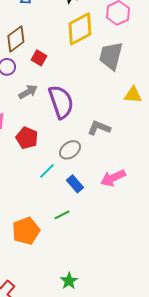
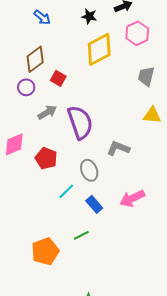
gray trapezoid: (111, 56) -> (146, 76), moved, size x0.7
gray ellipse: (70, 150) -> (89, 170), turned -75

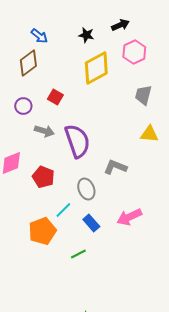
brown diamond: (35, 59) -> (28, 63), moved
gray arrow: (47, 112) -> (44, 131), turned 48
orange pentagon: (45, 251) -> (42, 231), moved

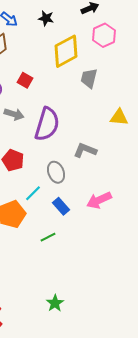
black star: (86, 35) -> (46, 18), moved
gray trapezoid: (143, 95) -> (89, 78), moved
purple semicircle: (77, 141) -> (47, 124), turned 36

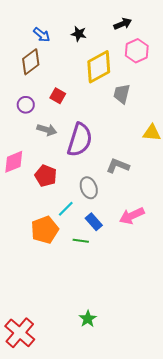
green line: (48, 237) -> (81, 241), moved, turned 35

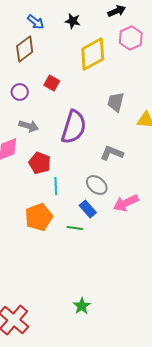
gray trapezoid: (122, 94) -> (116, 102), moved
gray arrow: (47, 130) -> (29, 126), moved
gray ellipse: (89, 188) -> (97, 185), moved, turned -30
cyan line: (66, 209) -> (56, 186), moved, turned -48

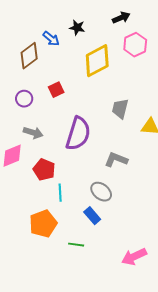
blue arrow: (36, 22) -> (51, 39), moved
red square: (52, 83) -> (56, 90), turned 35
pink arrow: (126, 203) -> (134, 257), moved
green line: (75, 228) -> (76, 245), moved

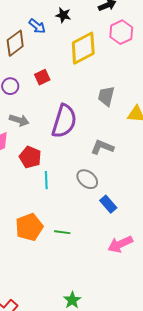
blue rectangle: (92, 216) -> (108, 204), moved
orange pentagon: (43, 224) -> (29, 227), moved

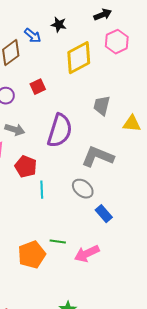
gray L-shape: (102, 147) -> (98, 157), size x1.4
orange pentagon: (29, 227) -> (32, 255), moved
pink arrow: (120, 244) -> (87, 254), moved

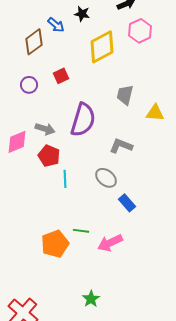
gray arrow: (15, 130) -> (45, 129), moved
gray L-shape: (98, 157) -> (121, 146), size x0.7

